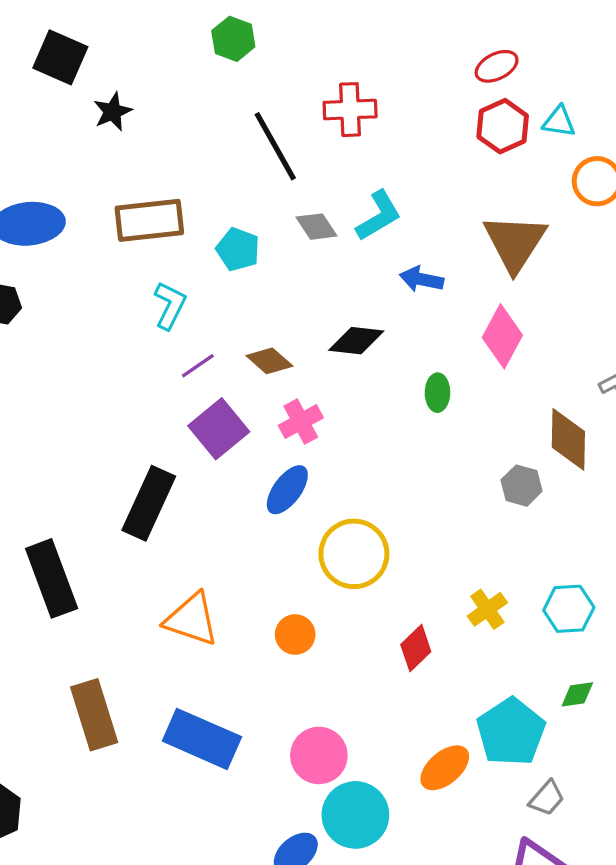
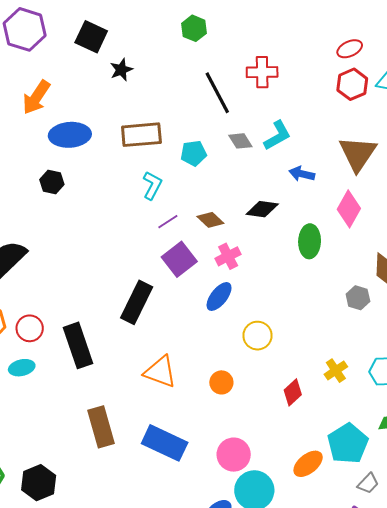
cyan pentagon: (238, 249) -> (194, 153), turned -30
green ellipse: (437, 393) -> (310, 241), size x1.5
yellow circle: (354, 554) -> (257, 336), size x0.7

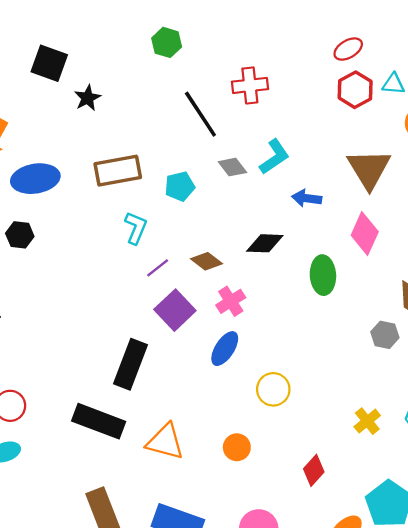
black rectangle: (78, 345) -> (99, 421), moved, turned -45
red diamond: (293, 392) -> (314, 470), moved

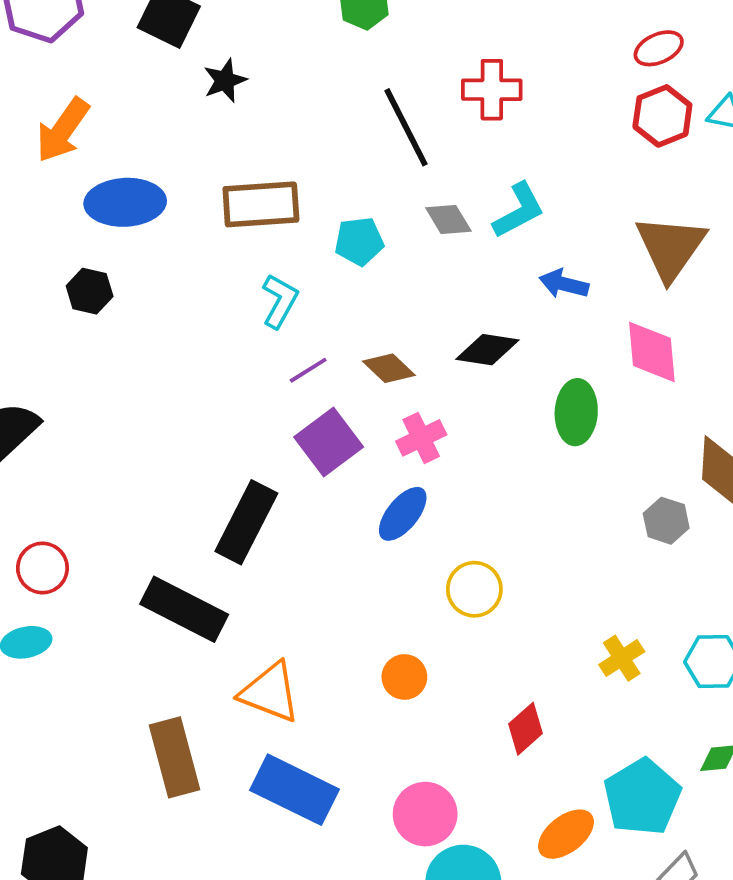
pink diamond: (365, 234) -> (652, 352), turned -36
orange triangle: (165, 442) -> (270, 692), moved

